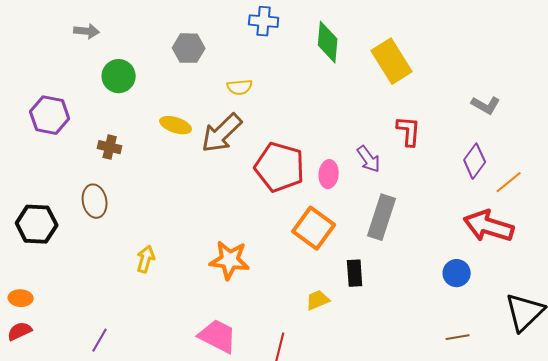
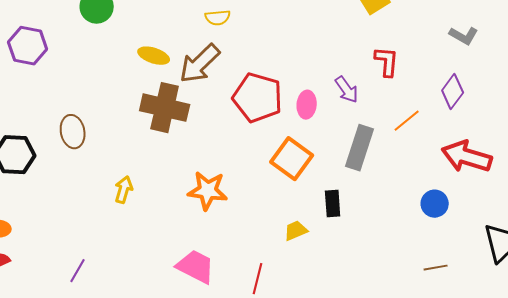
brown cross: (110, 147) -> (165, 108), moved, size x2.0
orange line: (509, 182) -> (407, 121), moved

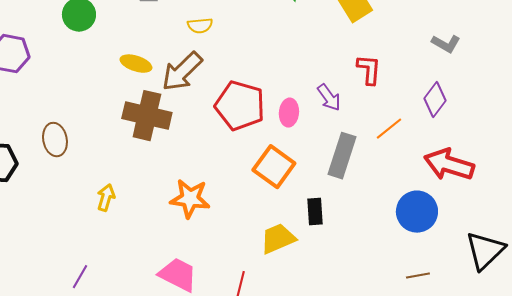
blue circle: (435, 204) -> (417, 212), size x1.5
yellow trapezoid: (296, 231) -> (278, 239), size x1.5
purple line: (78, 271) -> (80, 277), moved

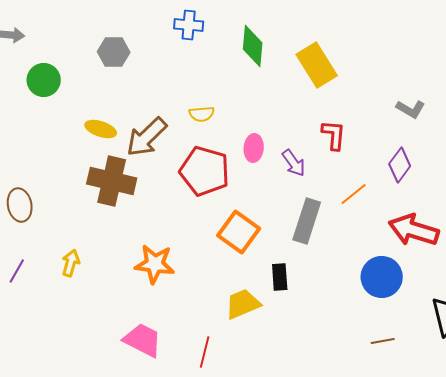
yellow semicircle: (200, 26) -> (202, 114), moved
pink ellipse: (289, 113) -> (254, 148), moved
purple line: (80, 277) -> (17, 271), moved

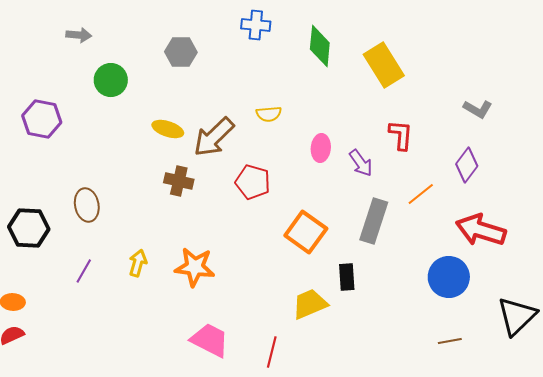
red pentagon: (205, 171) -> (253, 182), moved, size x0.7
brown cross: (112, 181) -> (179, 181), size x0.6
orange star: (155, 264) -> (195, 267), moved

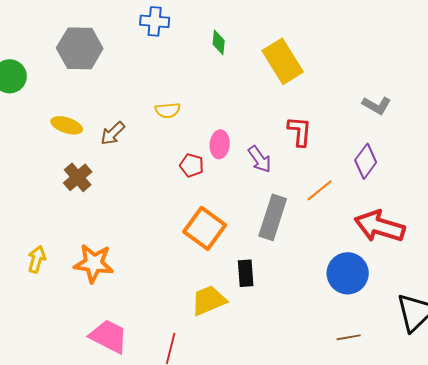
green diamond: (320, 46) -> (219, 42), size x0.6
gray hexagon: (181, 52) -> (80, 48), size x1.4
brown arrow: (214, 137) -> (113, 133), size x0.6
brown cross: (179, 181) -> (78, 177), turned 36
red pentagon: (253, 182) -> (192, 165), moved, size x0.7

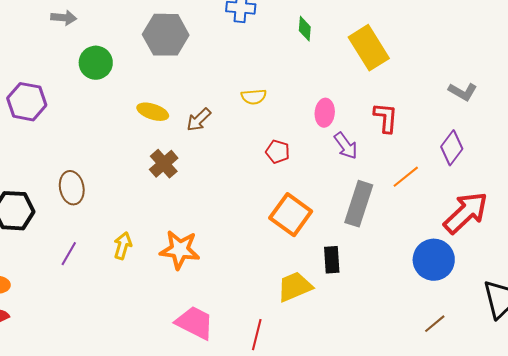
pink ellipse: (220, 144) -> (325, 113), moved
red arrow: (380, 226) -> (466, 213), turned 120
brown line: (349, 337) -> (435, 324), turned -30

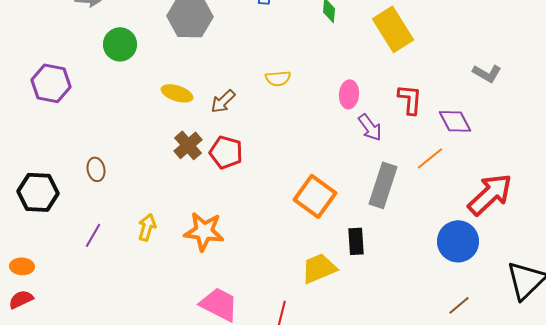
purple diamond: (452, 148) -> (455, 121), moved, turned -64
red pentagon: (278, 152) -> (226, 152), moved, size x1.4
brown ellipse: (72, 188) -> (96, 169), size x0.7

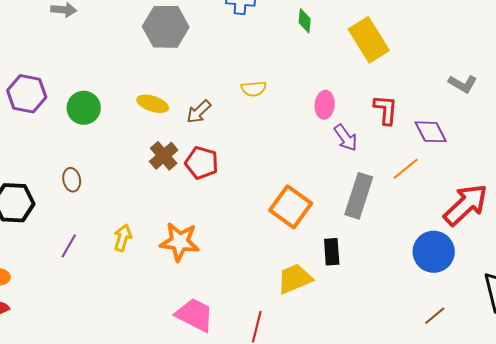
green circle: (120, 44) -> (84, 108), moved

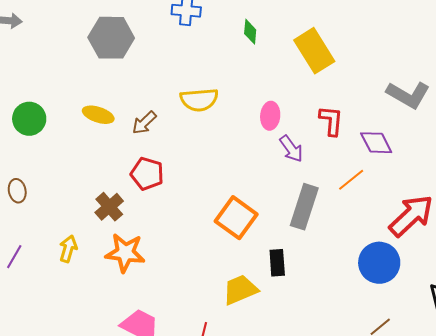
gray L-shape: (463, 84) -> (408, 95), size x1.5
yellow semicircle: (254, 89) -> (199, 100), size x1.5
brown cross: (164, 156) -> (109, 207), moved

